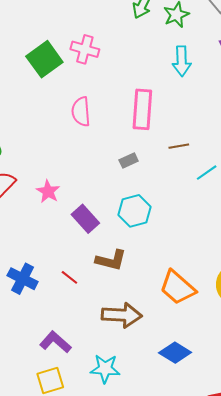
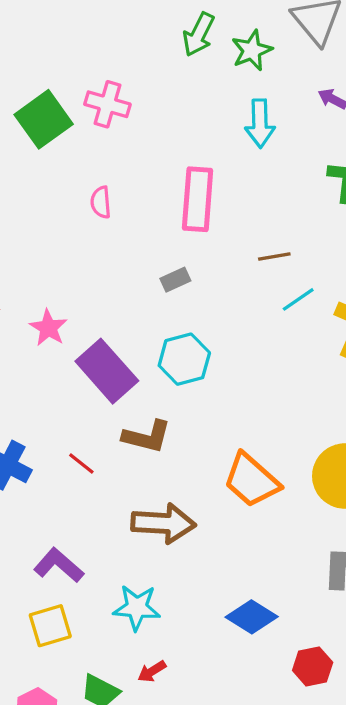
pink semicircle: (81, 112) -> (101, 202), size x0.7
brown line: (179, 146) -> (274, 257), moved
purple rectangle: (85, 219) -> (107, 371), size x1.4
blue diamond: (175, 353) -> (252, 617), moved

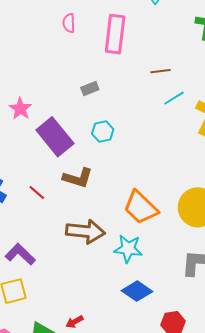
pink semicircle: (101, 202) -> (69, 23), moved
gray rectangle: (175, 280) -> (90, 88), moved
cyan hexagon: (184, 359) -> (103, 131), size x0.7
cyan star: (137, 608) -> (128, 249), moved

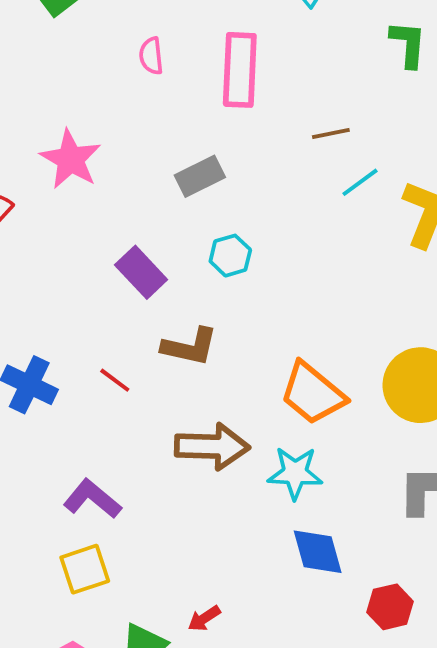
gray rectangle: (90, 88) -> (200, 176), size x1.4
pink star: (20, 109) -> (71, 159), moved, size x1.4
purple rectangle: (55, 137) -> (141, 272), size x0.7
blue diamond: (137, 291) -> (318, 552), turned 44

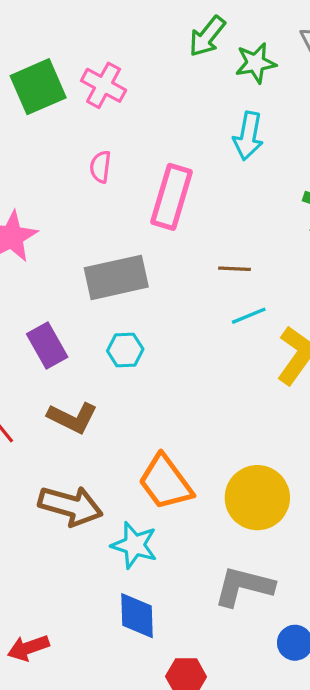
gray rectangle: (200, 176) -> (116, 277), size x1.5
red arrow: (204, 618) -> (28, 648), size x1.4

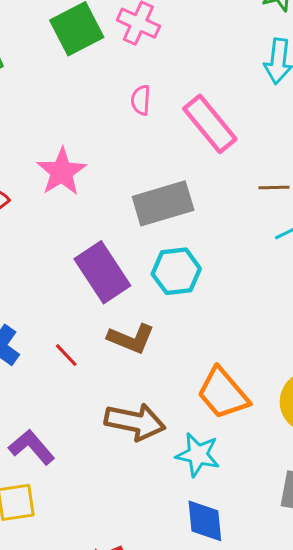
pink rectangle: (172, 197) -> (210, 124), turned -52
purple rectangle: (47, 346) -> (102, 272), size x1.4
cyan hexagon: (125, 350) -> (176, 271), size x1.4

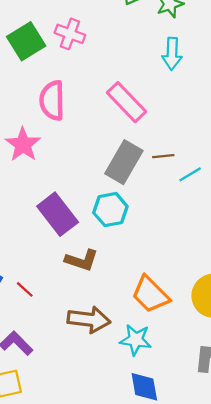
pink semicircle: (141, 100) -> (52, 100), moved, size x1.8
brown line: (274, 187) -> (163, 156), moved
gray rectangle: (163, 203) -> (124, 162), moved, turned -39
red line: (66, 355) -> (25, 289), moved

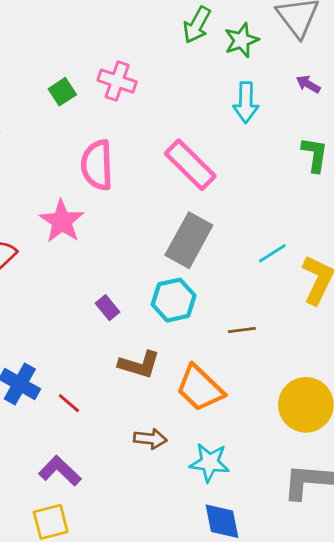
green square: (26, 41) -> (62, 92), size x0.6
brown line: (163, 156) -> (242, 330), moved
purple rectangle: (58, 214) -> (107, 308), size x0.5
orange trapezoid: (150, 294) -> (200, 388), moved
brown arrow: (89, 320) -> (150, 439), size x0.6

